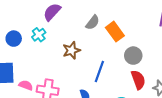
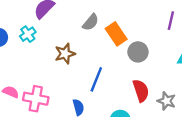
gray circle: (133, 56) -> (138, 52), moved

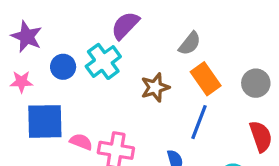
cyan cross: (28, 34) -> (103, 61), size x1.5
orange rectangle: (116, 34) -> (206, 79), moved

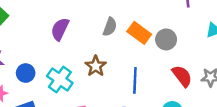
cyan cross: (103, 61) -> (60, 80), moved
orange rectangle: (206, 79) -> (139, 33), moved

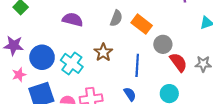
purple semicircle: (60, 29) -> (73, 20), turned 78
gray circle: (166, 39) -> (163, 44), moved
blue circle: (26, 73) -> (42, 57), size x1.5

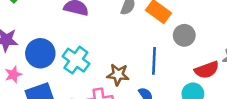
brown star: (103, 52) -> (118, 75), moved, turned -30
red semicircle: (178, 62) -> (207, 70), moved, turned 108

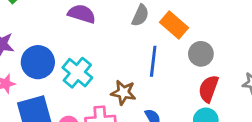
blue line: (154, 61) -> (153, 61), moved
red semicircle: (207, 70) -> (208, 89), moved, turned 125

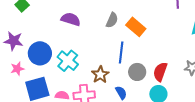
gray circle: (201, 54) -> (137, 72), moved
brown star: (123, 93) -> (100, 75), turned 30

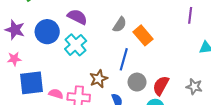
blue circle: (40, 53) -> (47, 32), moved
cyan cross: (68, 61) -> (76, 45), moved

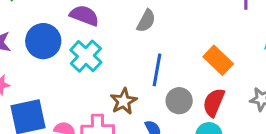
orange rectangle: (143, 35) -> (218, 60), moved

